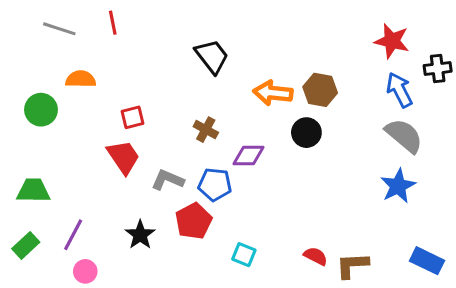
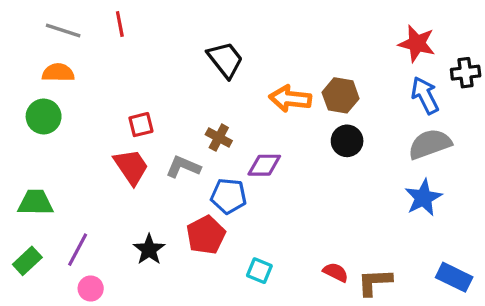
orange semicircle: (81, 79) -> (58, 73), moved
black circle: (306, 133) -> (347, 141), moved
gray semicircle: (404, 136) -> (430, 144), turned -60
gray L-shape: (168, 180) -> (183, 167), moved

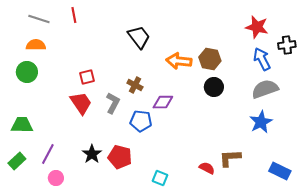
gray L-shape: (183, 167) -> (113, 103), turned 95
red pentagon: (206, 235) -> (120, 157), moved, turned -30
cyan square: (259, 271) -> (160, 178), moved
brown L-shape: (375, 282) -> (230, 158), moved

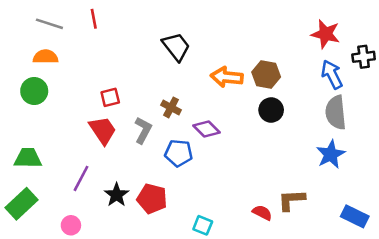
gray semicircle: (265, 89) -> (336, 113), turned -76
purple diamond: (163, 102) -> (207, 129), turned 45
purple line: (48, 154) -> (81, 178), moved
green rectangle: (17, 161) -> (22, 204), size x1.4

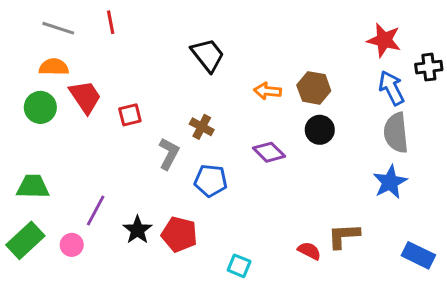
orange arrow: (227, 77) -> (267, 91), size x0.7
purple diamond: (207, 129) -> (269, 152), moved
red trapezoid: (103, 130) -> (85, 97), moved
pink circle: (71, 225) -> (72, 245), moved

